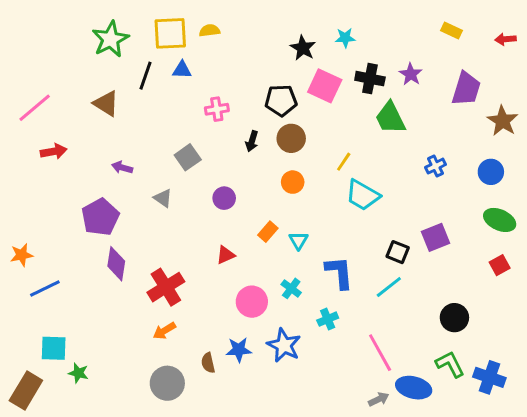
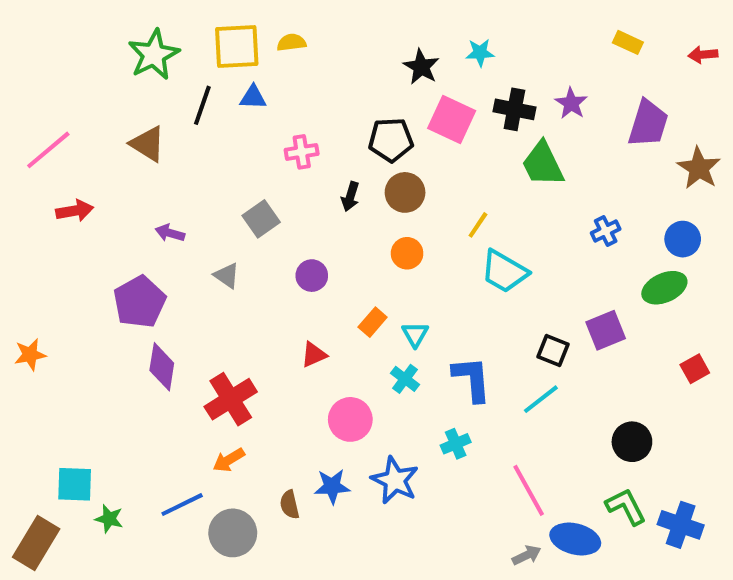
green ellipse: (500, 220) -> (664, 288), moved, turned -48
blue line: (45, 288) -> (182, 505), moved
cyan cross: (291, 288) -> (405, 379), moved

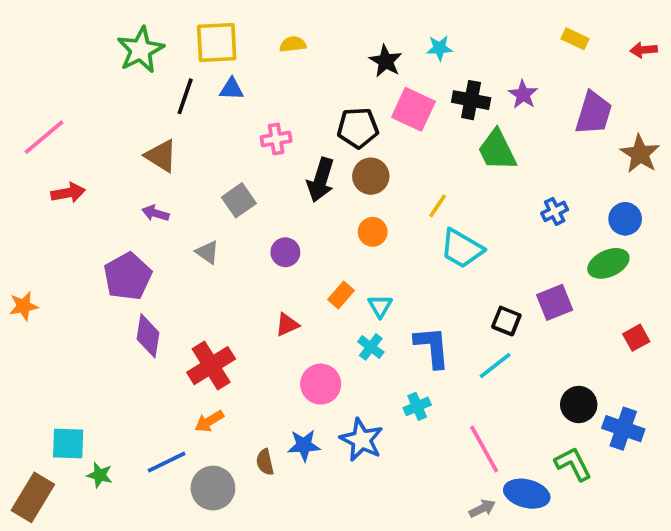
yellow semicircle: (292, 42) -> (293, 44), moved
brown triangle: (148, 144) -> (161, 156), moved
black arrow: (350, 197) -> (321, 180), size x1.6
orange star: (30, 355) -> (24, 306), moved
blue cross: (681, 525) -> (623, 429), moved

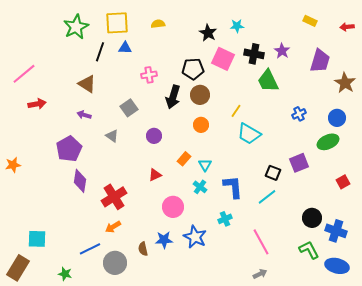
green star: (100, 475) -> (65, 274), moved
blue ellipse: (527, 494) -> (337, 266), moved

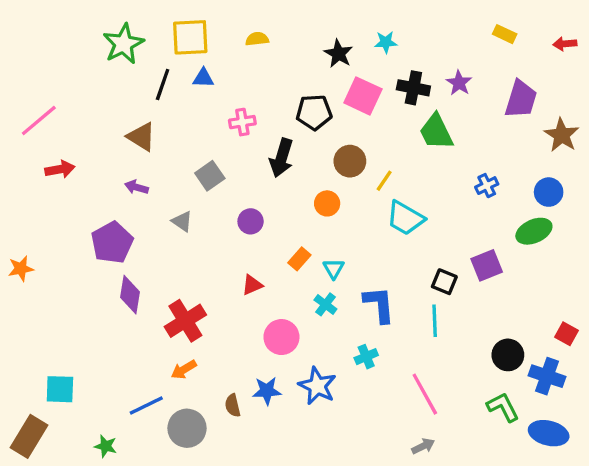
brown circle: (200, 95) -> (350, 161), moved
red square: (343, 182) -> (567, 334), moved, turned -32
cyan line: (267, 197) -> (435, 321), turned -54

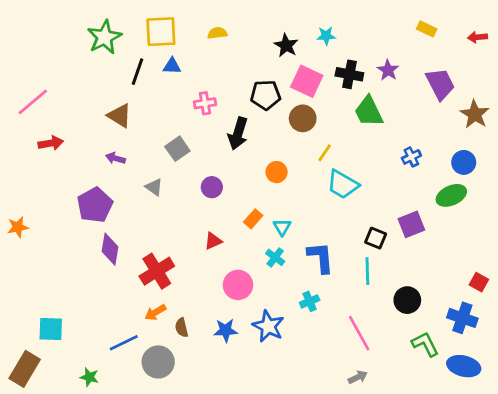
purple trapezoid: (521, 99) -> (440, 84), turned -44
brown circle: (350, 161) -> (303, 118), moved
black circle: (508, 355) -> (407, 300), moved
brown semicircle: (233, 405) -> (182, 328), moved

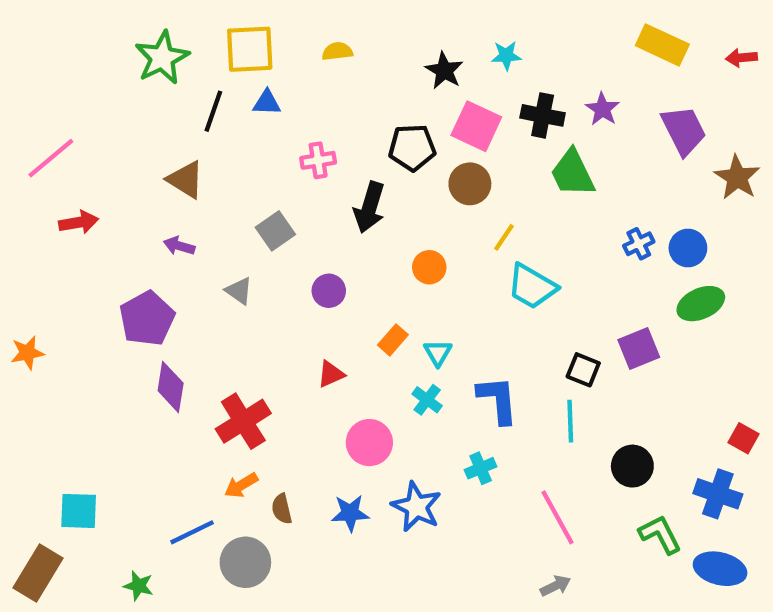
yellow rectangle: (427, 29) -> (662, 45), size x1.6
blue circle: (464, 162) -> (688, 248), moved

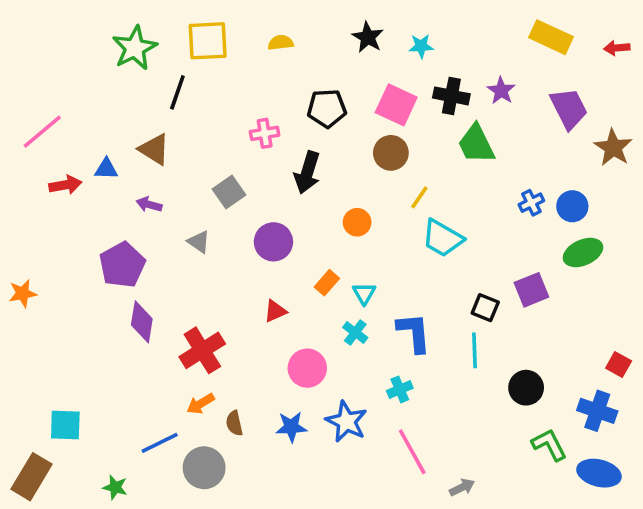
black star: (444, 71) -> (368, 37), moved
blue triangle: (267, 103) -> (106, 169), moved
black pentagon: (412, 148) -> (327, 108), moved
purple circle: (329, 291) -> (273, 242), size x1.4
pink line: (558, 517) -> (412, 452), moved

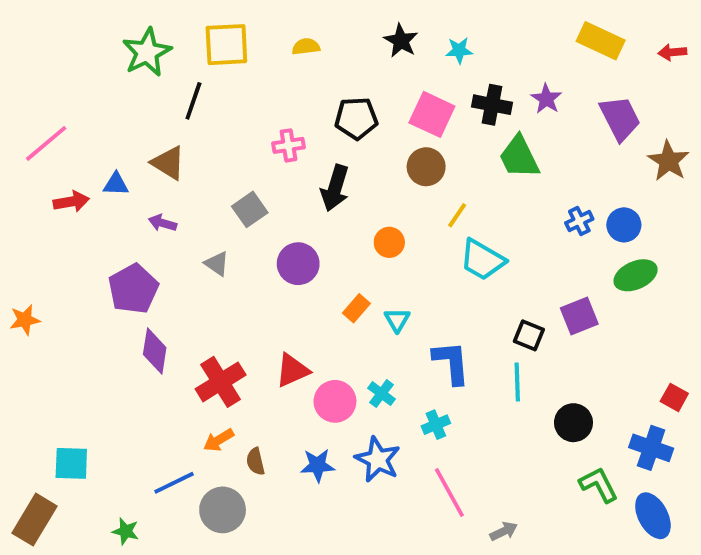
red triangle: (275, 311) -> (292, 370), moved, size x1.4
cyan cross: (355, 333) -> (382, 394), moved
blue ellipse: (599, 473) -> (653, 516), turned 48

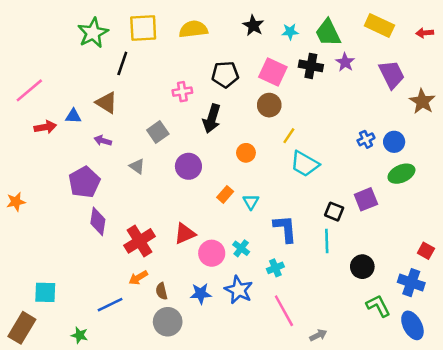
yellow semicircle: (306, 47) -> (193, 29), size x1.6
green trapezoid: (519, 157) -> (328, 33), moved
gray circle: (223, 510) -> (168, 322), moved

